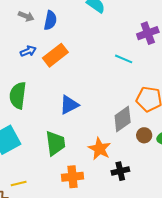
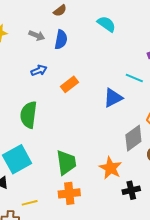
orange rectangle: (55, 55) -> (70, 84), moved, size x0.7
blue triangle: (69, 105) -> (113, 98), moved
orange cross: (72, 177) -> (69, 193), moved

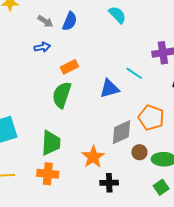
gray arrow: (37, 35) -> (45, 21), moved
green semicircle: (29, 115) -> (62, 95), moved

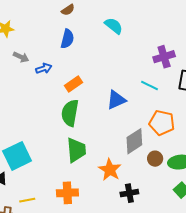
gray arrow: (45, 21) -> (21, 57), moved
cyan line: (134, 73) -> (149, 85), moved
green trapezoid: (51, 143) -> (76, 150), moved

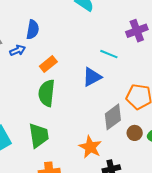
blue semicircle: (67, 39) -> (33, 30), moved
cyan line: (149, 85) -> (109, 54), moved
green trapezoid: (76, 150) -> (39, 135), moved

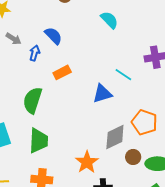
blue semicircle: (33, 30) -> (53, 36), turned -66
blue arrow: (18, 50) -> (35, 53), turned -63
green semicircle: (47, 93) -> (32, 100), moved

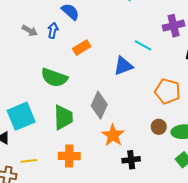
gray arrow: (13, 39) -> (30, 31), moved
green semicircle: (32, 100) -> (54, 78), turned -84
gray diamond: (115, 137) -> (99, 105), moved, turned -36

